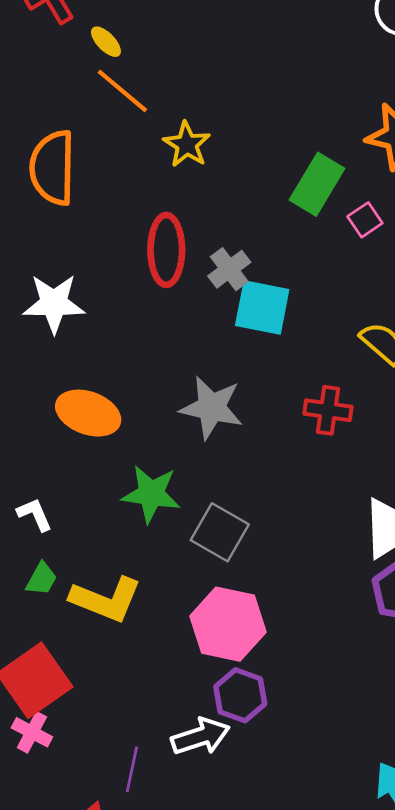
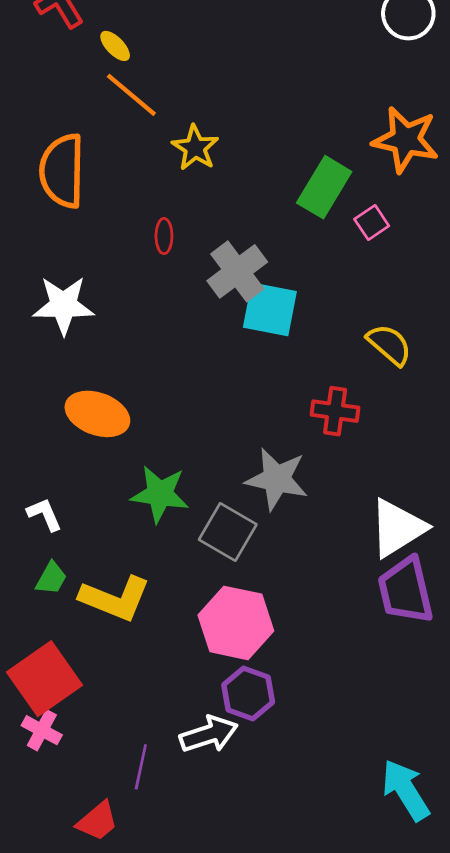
red ellipse: (166, 250) -> (164, 236), moved, size x0.5
gray cross: (229, 269) -> (237, 271), size x1.4
gray star: (211, 408) -> (277, 479), moved

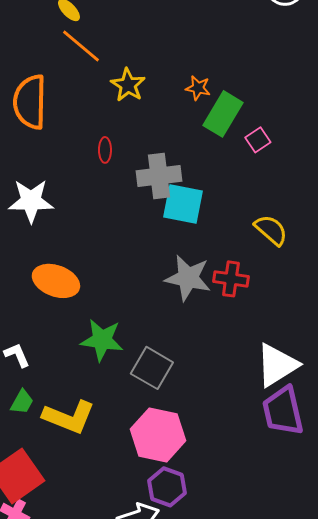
orange star: (406, 140) -> (198, 88), moved, size x0.5
gray cross: (237, 271) -> (159, 176), turned 30
gray star: (277, 479) -> (188, 278), moved

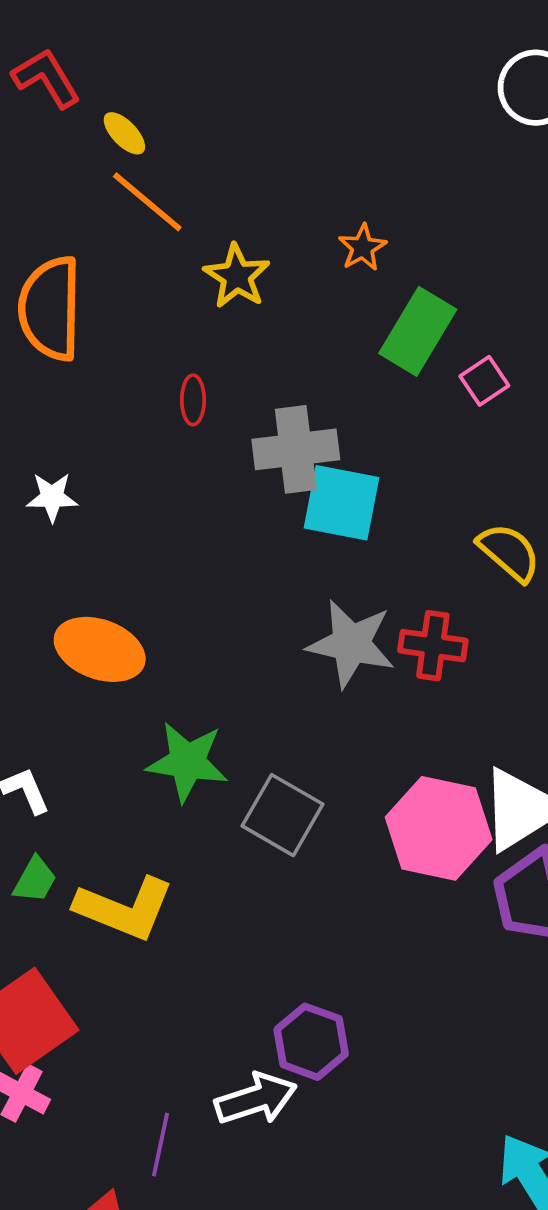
orange star: (198, 88) -> (362, 248), moved, turned 30
white star: (31, 201) -> (52, 497), size x0.6
pink hexagon: (158, 435) -> (439, 828), moved

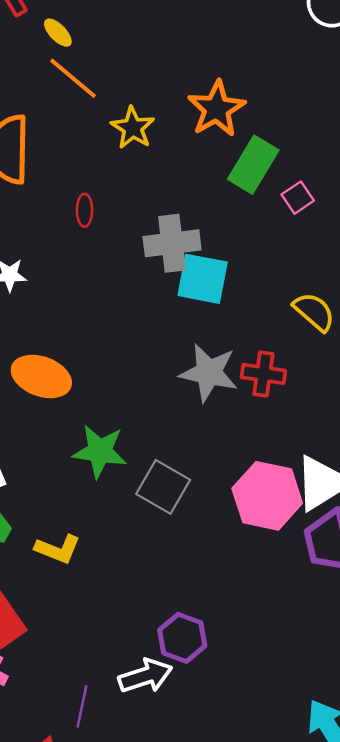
orange star: (362, 248) -> (216, 109), size x1.8
red ellipse: (193, 400) -> (85, 210), moved
yellow L-shape: (124, 908) -> (58, 549), size x0.7

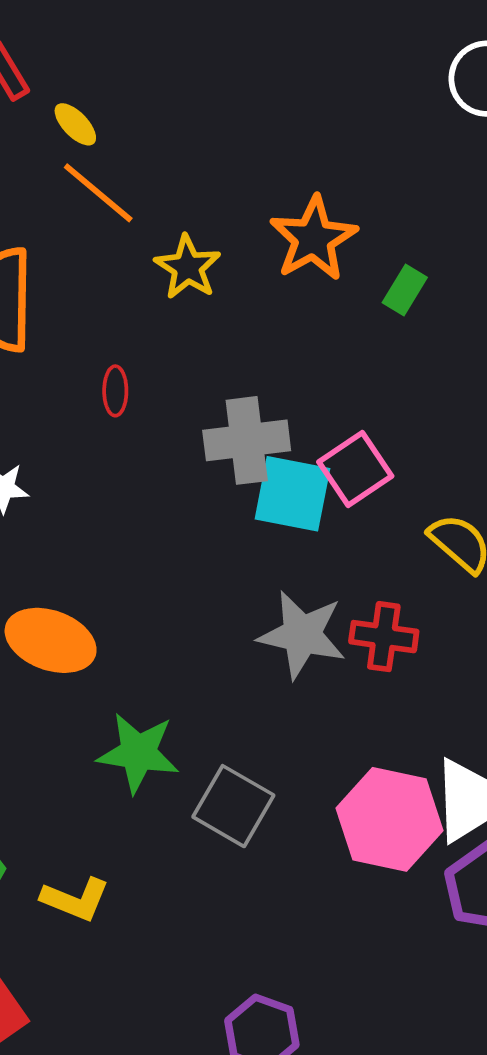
green rectangle: (253, 165) -> (405, 290), moved, size x0.6
pink square: (298, 198) -> (355, 469), moved, size x1.5

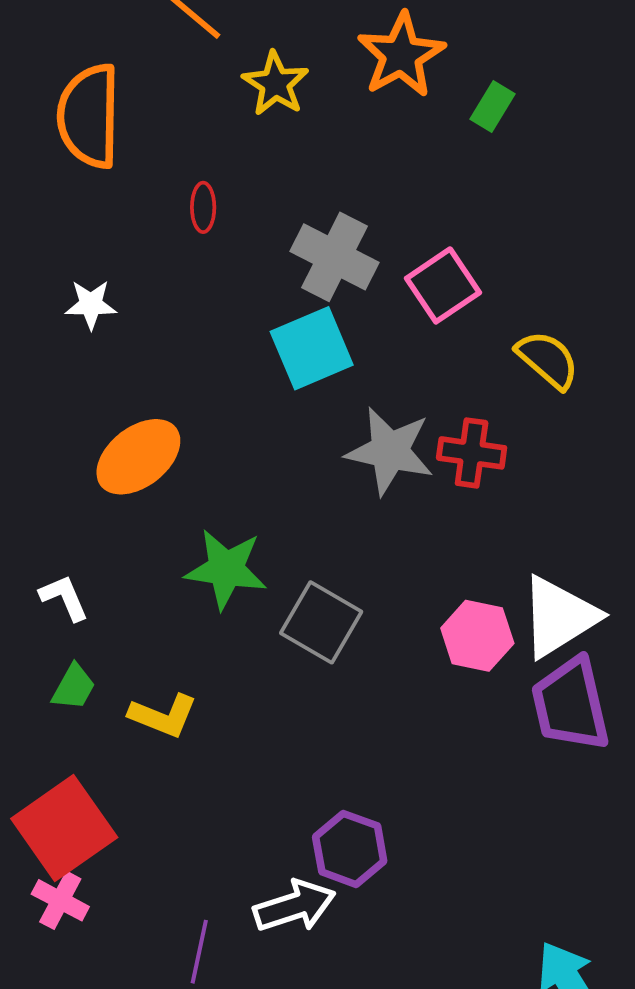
gray cross: (247, 440) -> (334, 257), turned 34
cyan square: (292, 494) -> (312, 348), moved, turned -34
orange ellipse: (51, 640) -> (138, 457), turned -58
pink hexagon: (390, 819) -> (477, 636), size x0.7

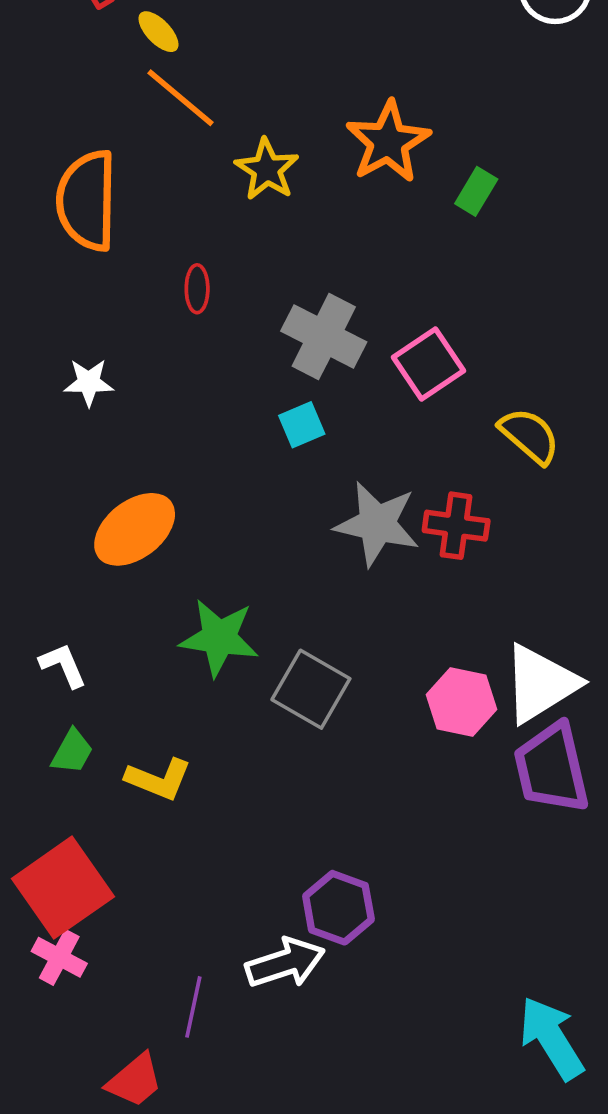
cyan square: (312, 348) -> (302, 425), size x0.6

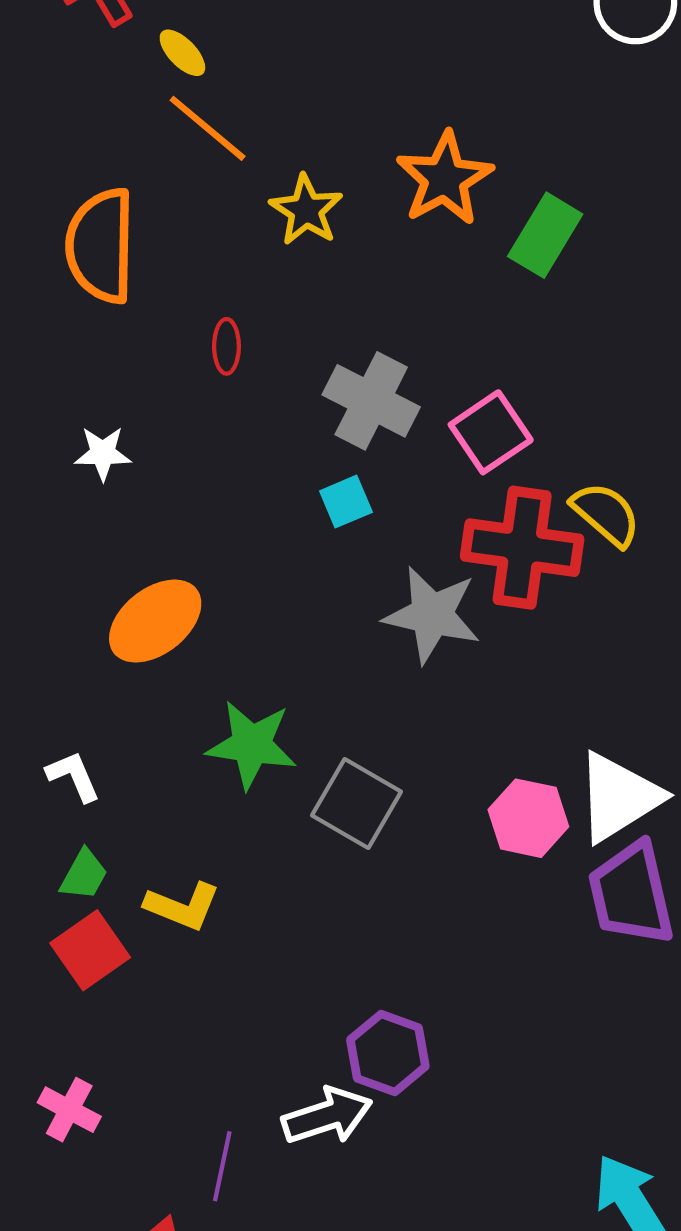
green rectangle: (476, 191) -> (545, 235), size x1.5
red cross: (456, 526) -> (522, 548), moved, size x1.6
red square: (63, 888) -> (90, 950), moved, size x0.7

